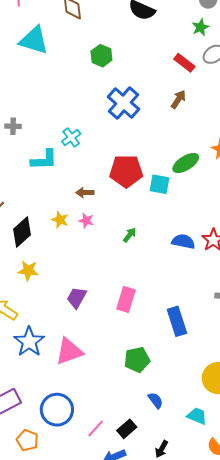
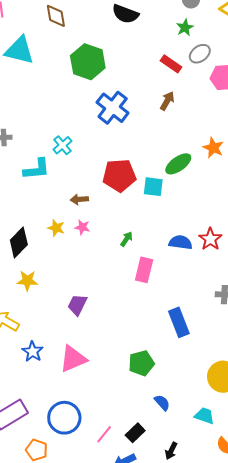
green hexagon: (101, 56) -> (88, 62), size x1.6
pink rectangle: (126, 299) -> (144, 270), moved
blue star: (29, 342) -> (33, 352), size x0.7

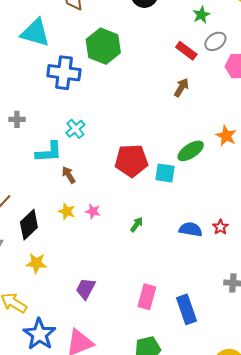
blue cross: (113, 108) -> (64, 73), moved, turned -32
brown arrow: (79, 199) -> (69, 175), moved, turned 60
red star: (210, 239) -> (220, 227), size x0.7
pink rectangle: (144, 270) -> (147, 297), moved
blue star: (33, 352) -> (39, 334), size x1.5

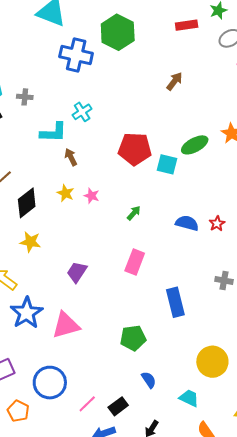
red rectangle: (186, 51) -> (187, 25), moved, turned -50
brown arrow: (181, 88) -> (175, 81), moved
pink rectangle: (147, 297) -> (135, 262), moved

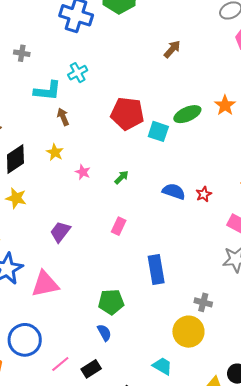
pink star: (92, 196) -> (83, 172), moved
pink rectangle: (135, 262) -> (119, 226), size x0.7
gray cross: (224, 280) -> (203, 302), moved
blue semicircle: (149, 380) -> (104, 333), moved

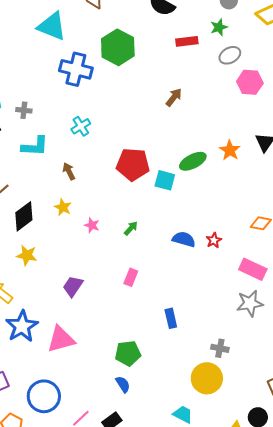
cyan L-shape: (48, 91) -> (35, 146), moved
blue rectangle: (156, 270) -> (171, 318), size x0.7

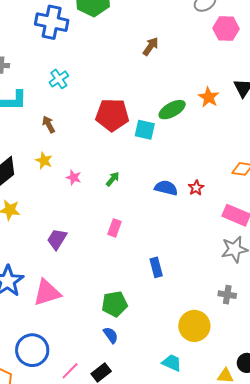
gray cross: (220, 348) -> (227, 295), moved

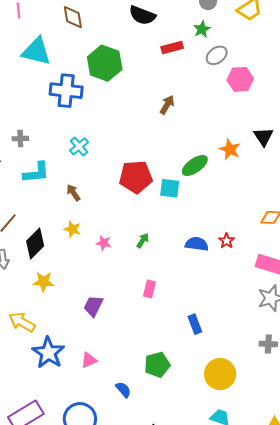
pink triangle: (47, 293) -> (89, 360), size x0.6
yellow circle: (194, 326) -> (220, 374), moved
blue semicircle: (111, 335) -> (123, 390), moved

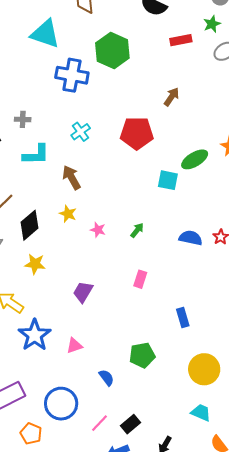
red pentagon: (136, 177) -> (137, 133), moved
brown arrow: (73, 193) -> (72, 177), size x1.4

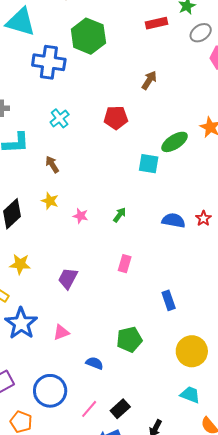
red pentagon: (137, 133) -> (116, 118), size x0.7
brown arrow: (72, 177) -> (52, 164), size x0.7
yellow star: (35, 264) -> (20, 264), moved
blue semicircle: (107, 378) -> (94, 363), turned -30

